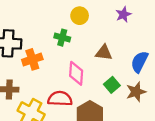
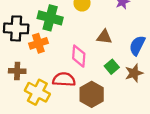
green cross: (62, 38) -> (50, 18), moved, size x1.6

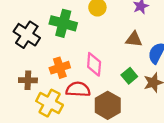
black cross: (16, 28) -> (27, 35), turned 30
brown triangle: (104, 37) -> (134, 39), moved
orange cross: (38, 43) -> (60, 68), moved

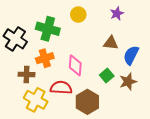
orange cross: (60, 68) -> (45, 58), moved
brown cross: (28, 80) -> (27, 74), moved

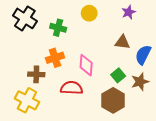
green cross: (48, 29) -> (58, 28), size x0.7
black cross: (15, 39) -> (25, 18), moved
yellow cross: (36, 100) -> (27, 100), moved
brown hexagon: (87, 102) -> (113, 100), moved

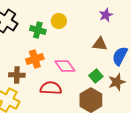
yellow circle: (89, 13) -> (59, 21), moved
pink diamond: (86, 65) -> (65, 66), turned -40

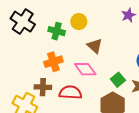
brown triangle: (100, 44) -> (95, 46), moved, turned 35
brown cross: (17, 75) -> (43, 87), moved

